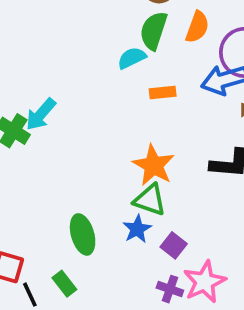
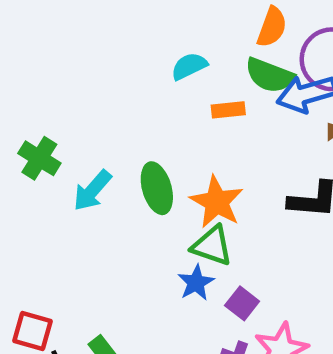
green semicircle: (154, 31) -> (270, 75), moved, turned -87
cyan arrow: (41, 114) -> (92, 191), moved
green ellipse: (83, 234) -> (157, 188), moved

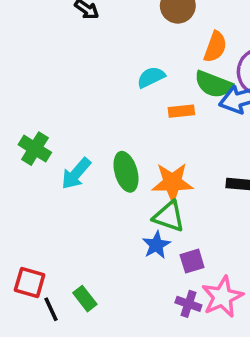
orange star: (217, 202) -> (172, 182), turned -30
purple square: (242, 303) -> (192, 261), turned 35

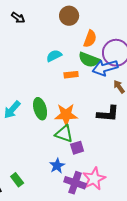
blue star: (156, 245) -> (57, 166), moved
purple square: (192, 261) -> (77, 148), moved
purple cross: (188, 304) -> (75, 183), size x1.5

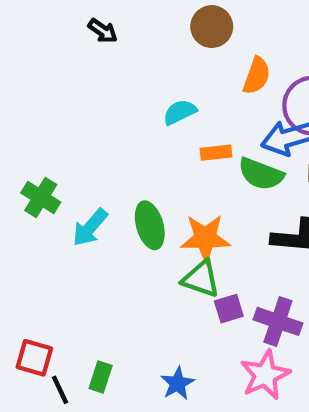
green semicircle: (89, 60) -> (261, 174), moved
blue star: (57, 166) -> (178, 383), moved
green rectangle: (17, 180) -> (101, 377), turned 56
purple cross: (75, 183) -> (278, 321), moved

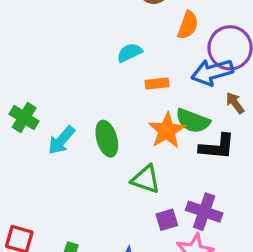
green semicircle: (261, 174) -> (193, 121), moved
orange star: (205, 238) -> (167, 131), moved, turned -30
purple square: (229, 309) -> (167, 220), moved

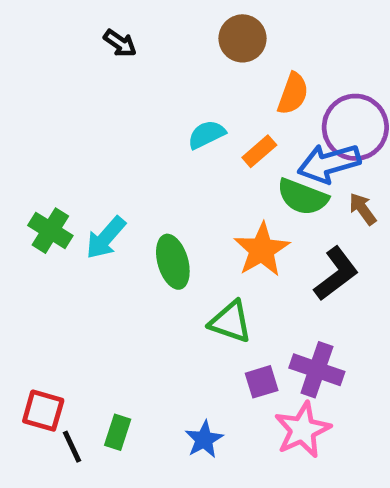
orange rectangle: (157, 84) -> (259, 151), moved, turned -35
green semicircle: (193, 121) -> (303, 197), moved
cyan arrow: (61, 140) -> (106, 238), moved
black L-shape: (217, 147) -> (336, 274), turned -42

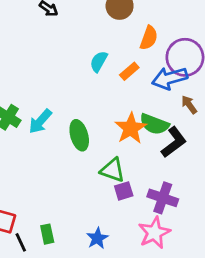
cyan semicircle: (206, 134) -> (99, 62), turned -35
green semicircle: (303, 197) -> (154, 124), moved
purple square: (262, 382) -> (124, 191), moved
green rectangle: (118, 432) -> (47, 234), turned -30

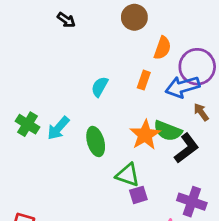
cyan semicircle: (99, 62) -> (100, 87), moved
orange rectangle: (129, 71) -> (144, 80), turned -30
purple cross: (163, 198) -> (192, 202), moved

